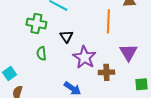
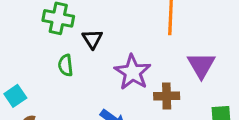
black triangle: (66, 36) -> (92, 39), moved

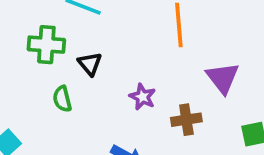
purple star: (133, 72) -> (143, 97), size x0.6

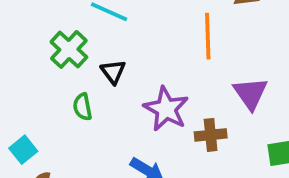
green cross: (46, 45) -> (69, 49), turned 36
purple star: (143, 97) -> (166, 109), size x1.6

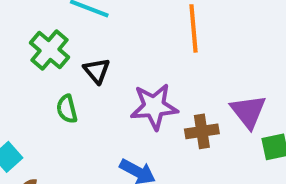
purple triangle: (250, 93) -> (248, 111), moved
purple star: (166, 109) -> (154, 107), turned -30

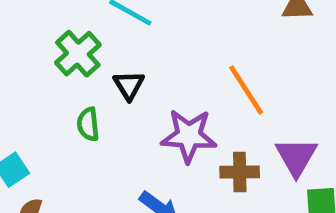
orange line: (193, 28) -> (246, 90), moved, turned -36

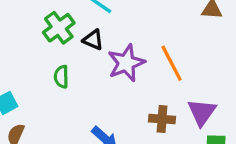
black triangle: (129, 85) -> (93, 40), moved, turned -40
purple star: (189, 136) -> (126, 63), moved, turned -30

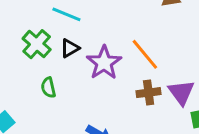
black triangle: (93, 40) -> (70, 48), turned -42
brown cross: (162, 119) -> (149, 93), moved

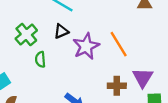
green cross: (37, 44) -> (26, 35), moved
brown cross: (149, 93) -> (117, 86), moved

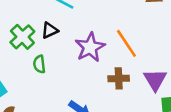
black triangle: (61, 31) -> (50, 30), moved
brown cross: (117, 86) -> (119, 78), moved

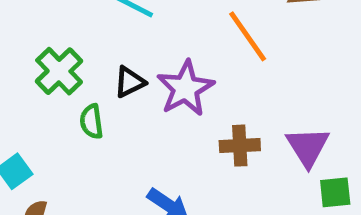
black triangle: (50, 30) -> (130, 82), moved
orange line: (126, 43) -> (248, 36), moved

